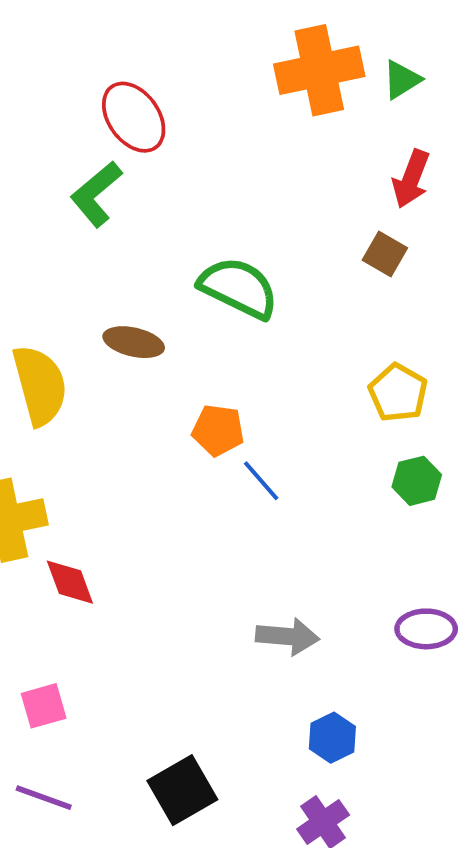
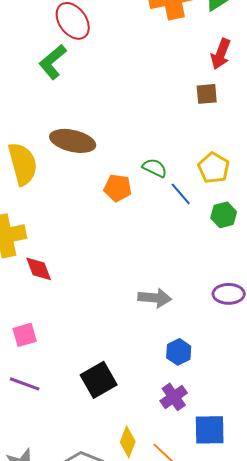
brown square: (385, 254) -> (207, 94), turned -35
green semicircle: (239, 288) -> (155, 168), moved, size x0.6
brown ellipse: (134, 342) -> (73, 141), size x1.4
blue line: (261, 481) -> (181, 194), moved

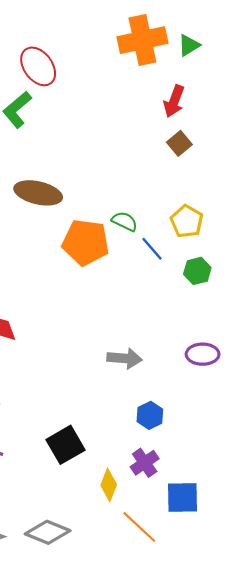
red arrow: (221, 54) -> (174, 101), moved
brown square: (207, 94) -> (179, 143), turned -35
orange pentagon: (118, 188) -> (86, 242), size x1.6
yellow diamond: (128, 442) -> (109, 485), moved

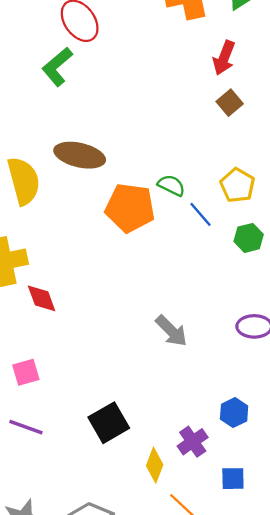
gray arrow: (125, 358) -> (171, 331), turned 40
blue hexagon: (150, 415) -> (234, 413), moved
blue square: (183, 498) -> (233, 479), size x0.7

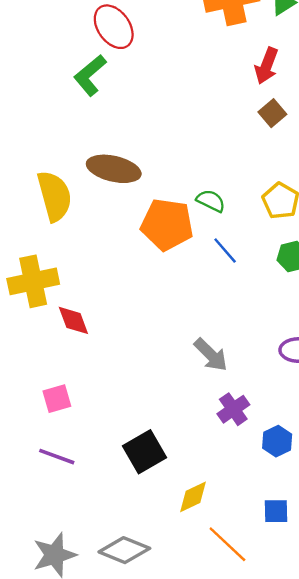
blue line: (201, 214) -> (225, 251), moved
purple cross: (193, 442) -> (233, 409), moved
yellow diamond: (155, 465) -> (193, 497), turned 44

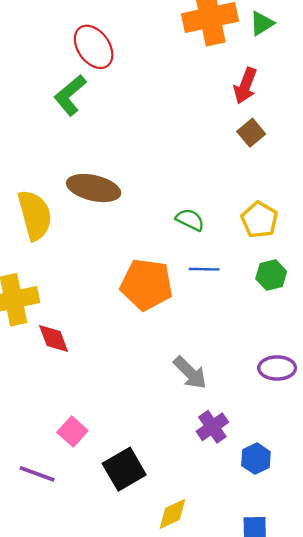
orange pentagon: (167, 224) -> (147, 284), moved
blue line: (225, 251) -> (204, 269), turned -48
pink square: (57, 399) -> (72, 432), moved, turned -32

